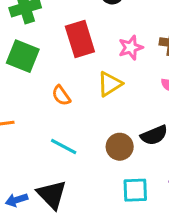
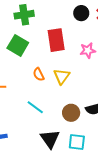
yellow triangle: (110, 84) -> (62, 76), moved, turned -30
black triangle: (52, 195) -> (50, 139), moved

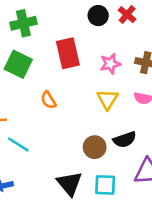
yellow triangle: (62, 76) -> (108, 99), moved
cyan line: (35, 107) -> (18, 144), moved

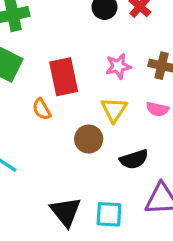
red rectangle: (68, 53) -> (64, 77), moved
brown circle: (95, 147) -> (89, 139), moved

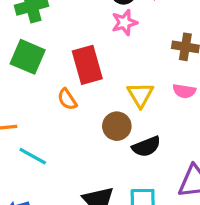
pink star: (118, 66) -> (124, 22), moved
black semicircle: (134, 159) -> (146, 147), moved

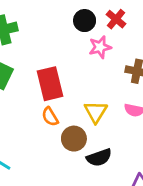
pink star: (124, 22) -> (100, 47), moved
orange semicircle: (67, 99) -> (50, 117), moved

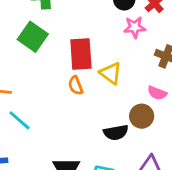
yellow triangle: (96, 112) -> (111, 73), moved, turned -35
brown circle: (74, 139) -> (142, 116), moved

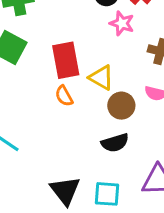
pink star: (135, 27) -> (122, 23), turned 30
brown circle: (142, 116) -> (121, 106), moved

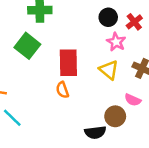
yellow triangle: (101, 78) -> (109, 70), moved
brown circle: (121, 106) -> (115, 116), moved

